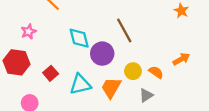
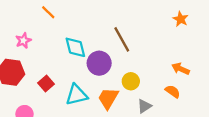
orange arrow: (181, 59) -> (181, 69), turned -126
orange semicircle: (156, 72) -> (173, 91), moved

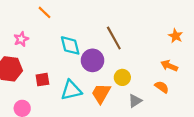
orange star: (181, 19) -> (176, 36), moved
red square: (46, 84) -> (42, 80), turned 32

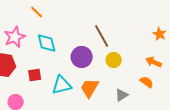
pink star: (21, 39) -> (15, 37), size x1.5
cyan diamond: (70, 45) -> (47, 43), moved
yellow circle: (122, 77) -> (114, 60), moved

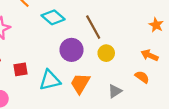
cyan diamond: (47, 43) -> (53, 17), moved, turned -35

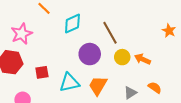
cyan diamond: (53, 17) -> (72, 24), turned -65
orange arrow: (150, 55) -> (143, 59), moved
orange semicircle: (142, 77) -> (155, 88), moved

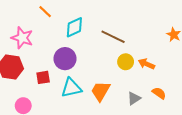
brown line: (110, 33) -> (113, 37), turned -35
pink star: (22, 34) -> (22, 38), turned -30
purple circle: (90, 54) -> (65, 59), moved

